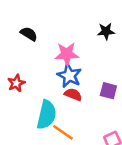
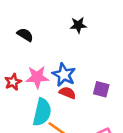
black star: (106, 31) -> (78, 25), moved
pink star: (67, 54) -> (37, 77), moved

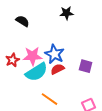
red semicircle: (67, 93) -> (58, 69), turned -48
cyan semicircle: (42, 112) -> (36, 72), moved, turned 45

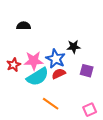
black star: (67, 13) -> (74, 47), moved
black semicircle: (22, 21) -> (24, 26), turned -32

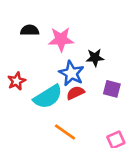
pink star: (34, 61) -> (61, 39), moved

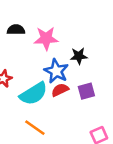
purple square: (112, 89) -> (86, 91), moved, turned -30
orange line: (65, 132) -> (35, 128), moved

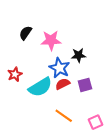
black semicircle: (16, 30) -> (25, 33), turned -56
orange line: (35, 128) -> (64, 116), moved

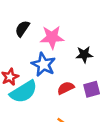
blue star: (59, 68) -> (43, 65), moved
cyan semicircle: (40, 87) -> (24, 92), moved

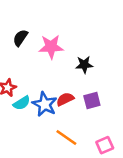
blue star: (43, 65) -> (45, 104), moved
cyan semicircle: (24, 92) -> (22, 103), size x0.6

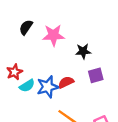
purple square: (92, 100) -> (96, 75), moved
blue star: (45, 104) -> (48, 87), turned 30

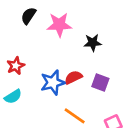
purple square: (96, 75) -> (100, 82), moved, turned 35
cyan semicircle: (27, 86) -> (13, 97), moved

